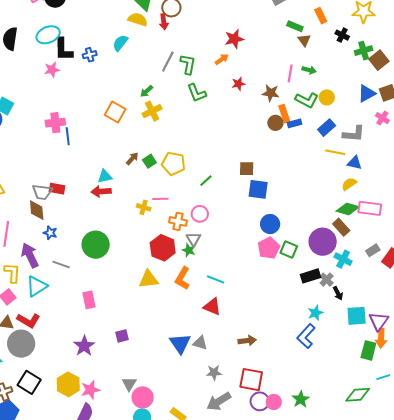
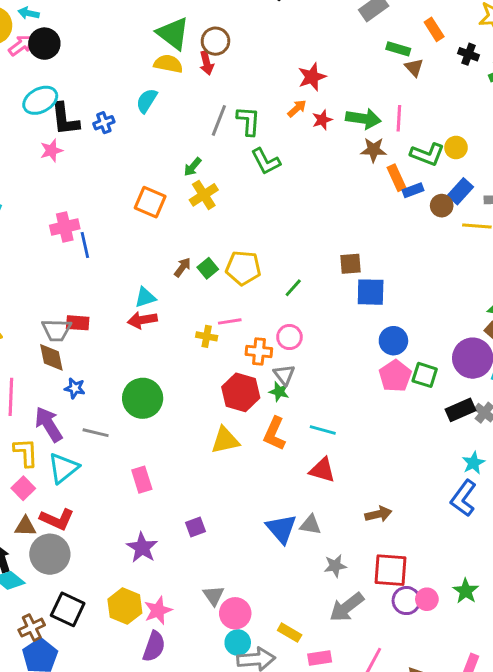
green arrow: (309, 70) -> (363, 119), moved, size x1.6
red star: (238, 84) -> (322, 120), moved
brown circle: (275, 123) -> (442, 206), moved

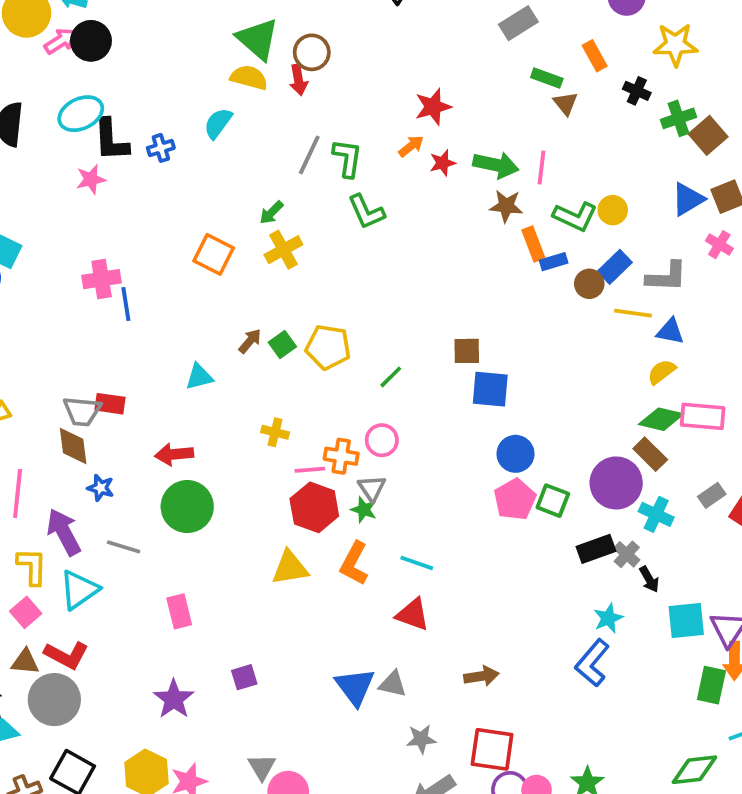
red arrow: (142, 320) -> (174, 454), moved
pink line: (230, 321) -> (310, 470), moved

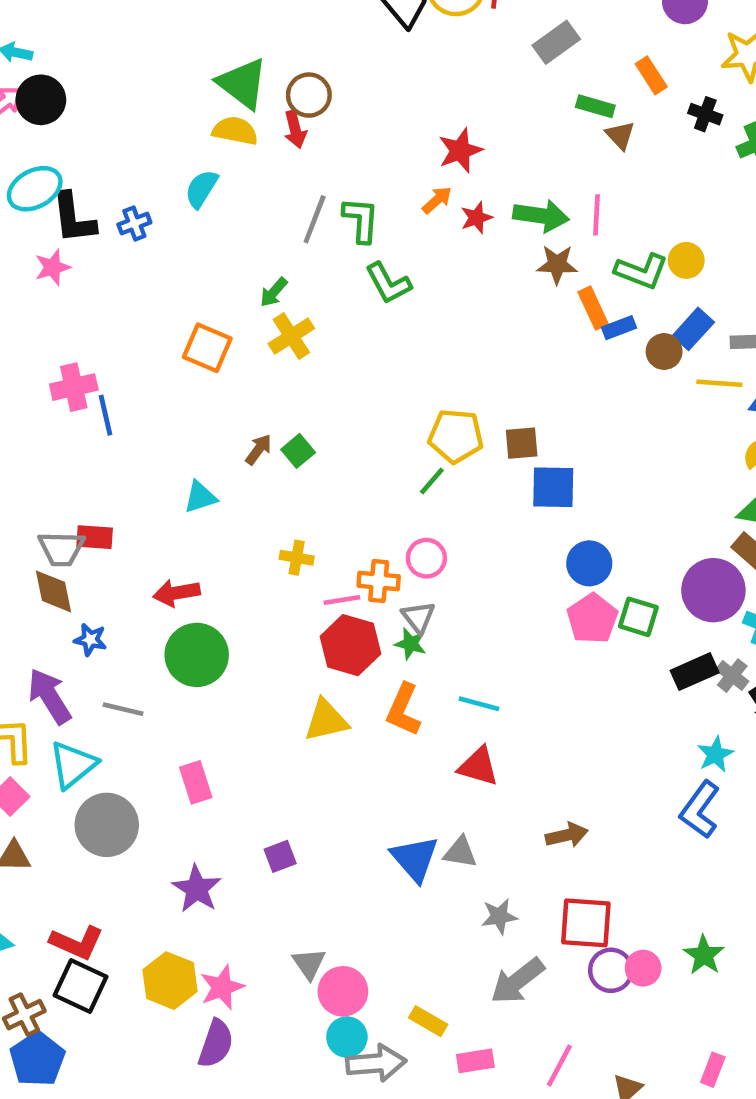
yellow pentagon: (328, 347) -> (456, 436), moved
red L-shape: (66, 655) -> (77, 943), moved
gray circle: (54, 700) -> (107, 825), moved

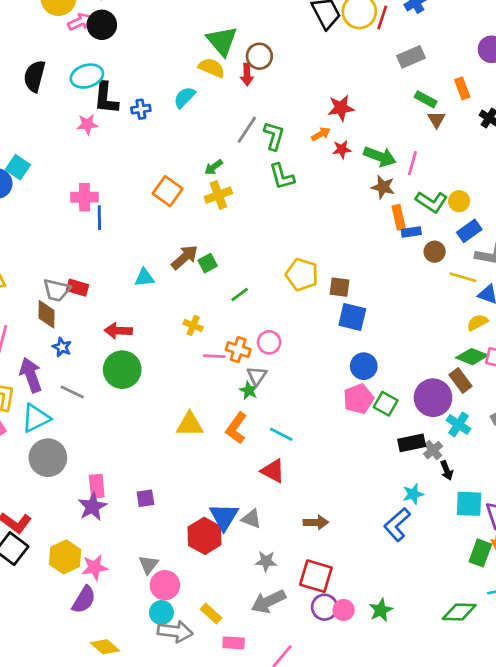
blue rectangle: (693, 329) -> (469, 231), moved
brown arrow: (258, 449) -> (185, 257), size x1.5
green line: (432, 481) -> (240, 295), moved
red hexagon: (350, 645) -> (205, 536), moved
pink rectangle: (196, 782) -> (97, 486), moved

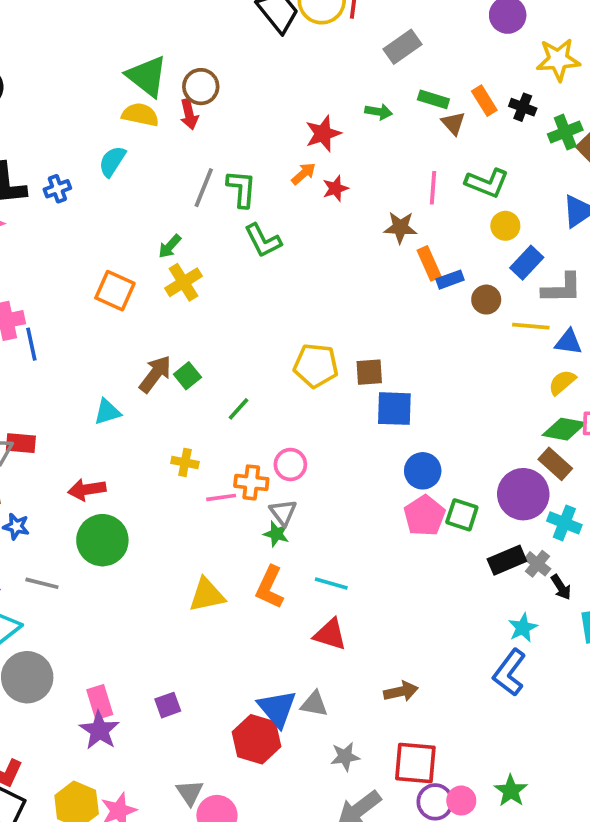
orange rectangle: (462, 88) -> (484, 101), moved
green arrow: (380, 156) -> (379, 112), moved, size x0.6
green L-shape: (432, 202) -> (487, 183), moved

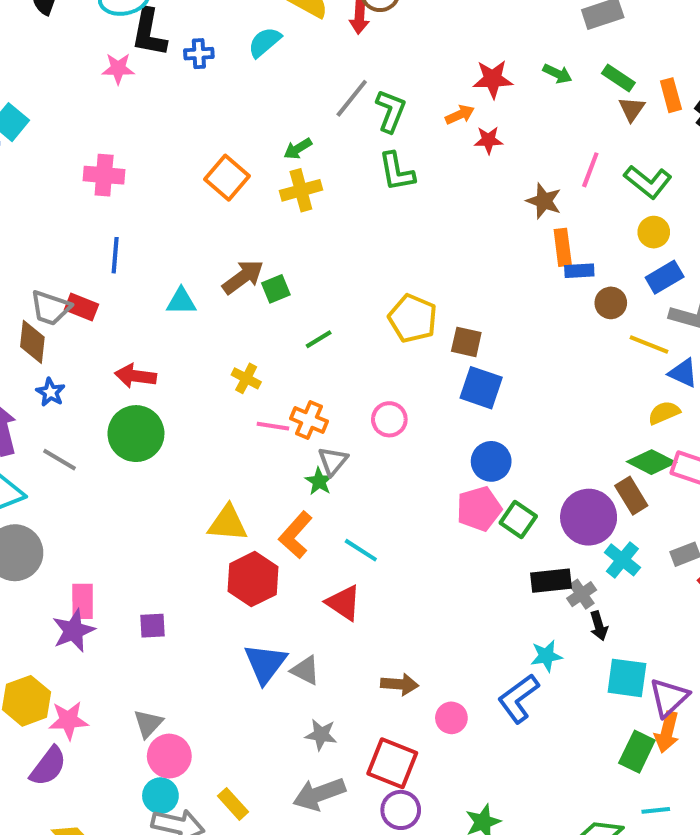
blue line: (31, 344) -> (115, 255), moved
pink circle: (290, 465) -> (389, 419), moved
red hexagon: (256, 739) -> (253, 579), moved
pink circle: (461, 801) -> (451, 718), moved

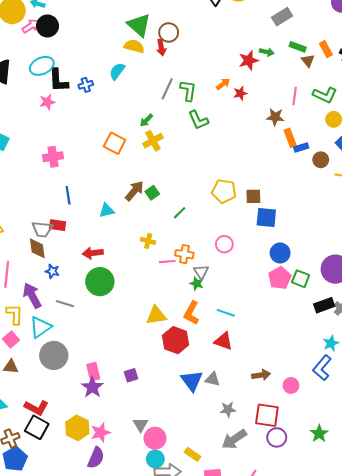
red star: (493, 79) -> (249, 60), moved

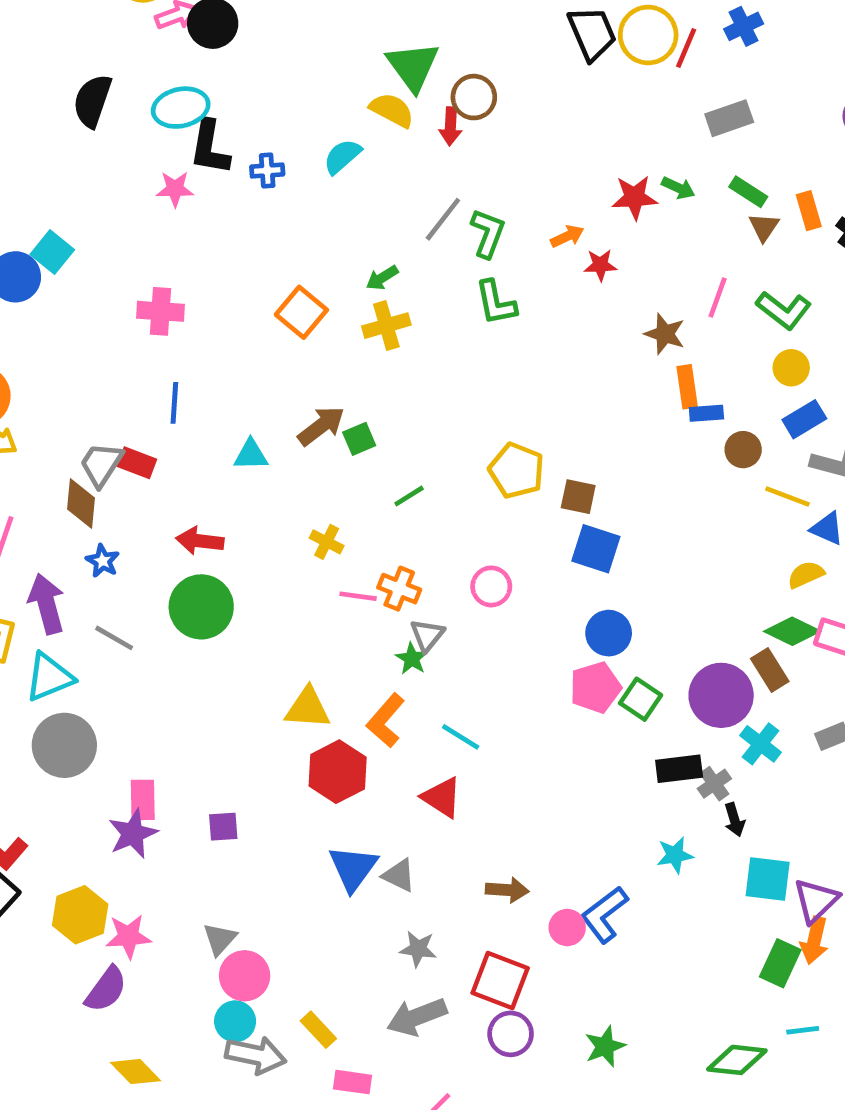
gray trapezoid: (42, 229) -> (101, 464), turned 105
blue L-shape: (322, 368) -> (604, 915), moved

